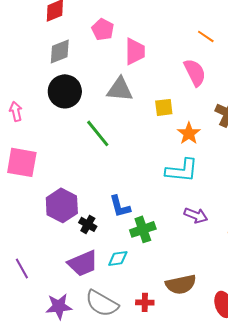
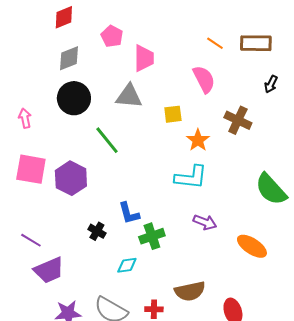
purple hexagon: (62, 205) -> (71, 178), moved
purple trapezoid: (83, 263) -> (49, 270), moved
purple line: (22, 268) -> (31, 240), moved, turned -30

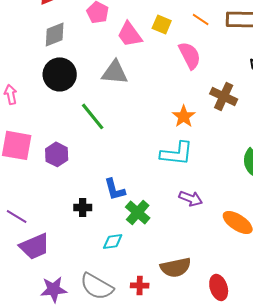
pink trapezoid: (144, 58) -> (130, 34), turned 144
yellow square: (173, 114) -> (162, 24), moved, turned 30
purple hexagon: (71, 178) -> (57, 154), size x0.7
black cross: (97, 231) -> (83, 207), turned -30
green cross: (152, 236) -> (138, 212), turned -30

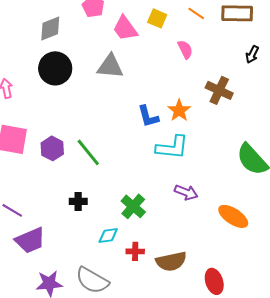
pink semicircle: (190, 55) -> (185, 49), size x0.7
green line: (93, 116) -> (88, 152), moved
blue L-shape: (115, 189) -> (148, 116), moved
red cross: (140, 285) -> (135, 251), moved

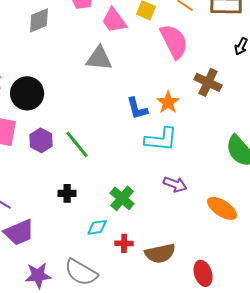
pink semicircle: (185, 49) -> (174, 41), size x1.8
black circle: (55, 68) -> (27, 93), moved

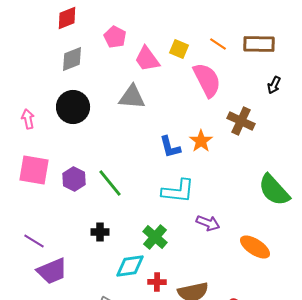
black circle: (27, 93) -> (73, 107), moved
cyan L-shape: (161, 139) -> (178, 191), moved
cyan diamond: (97, 227) -> (130, 266), size x1.4

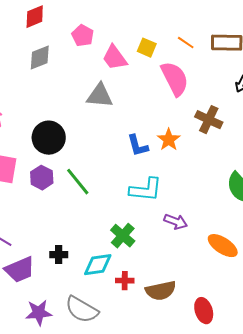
black circle: (73, 107) -> (49, 138), moved
black cross: (100, 232) -> (59, 255), moved

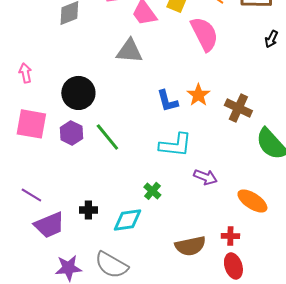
brown cross: (209, 120) -> (238, 108), moved
green cross: (123, 236) -> (152, 191), size x0.7
red cross: (125, 281) -> (230, 236), moved

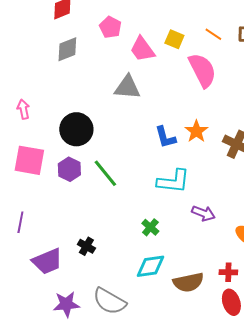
purple line: (31, 195) -> (20, 222), moved, turned 70
black cross: (88, 210) -> (86, 246), turned 30
cyan diamond: (127, 220) -> (150, 266), moved

